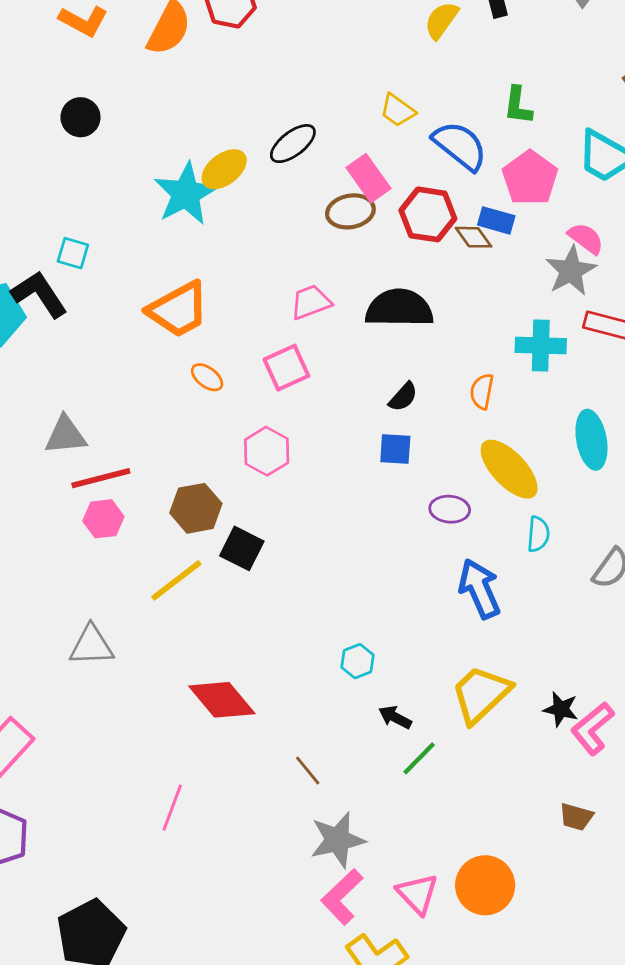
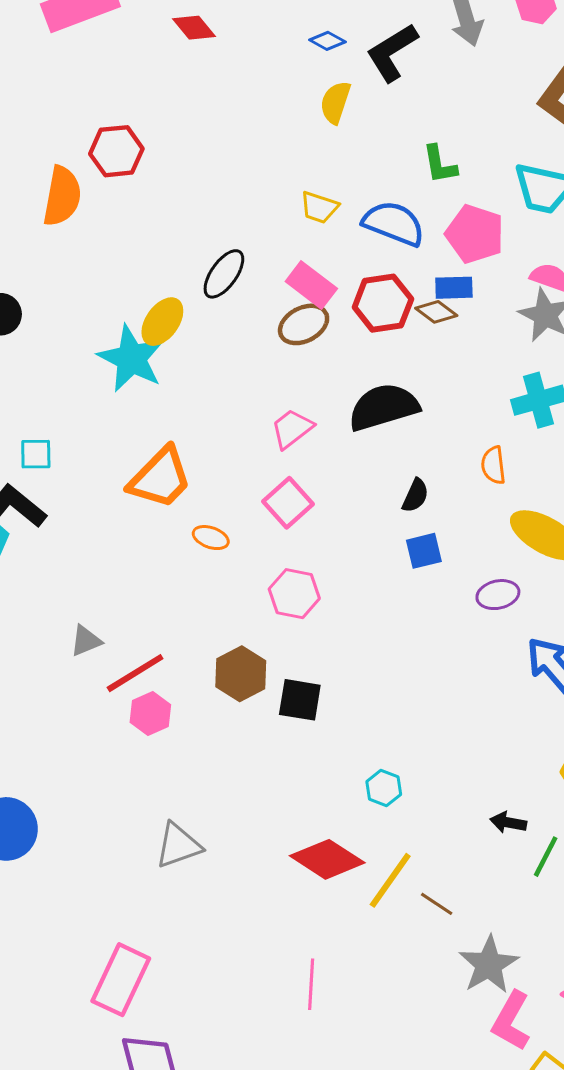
gray triangle: (66, 435) -> (86, 641), size x0.7
yellow line: (176, 580) -> (390, 880), moved
cyan hexagon: (357, 661) -> (384, 788), moved

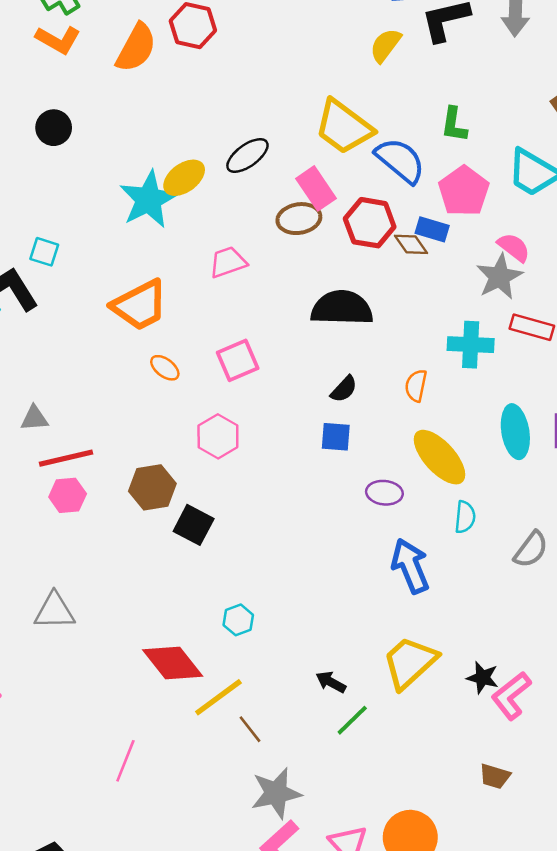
yellow trapezoid: (319, 207) -> (344, 127), size x1.8
pink trapezoid: (292, 429) -> (228, 262), moved

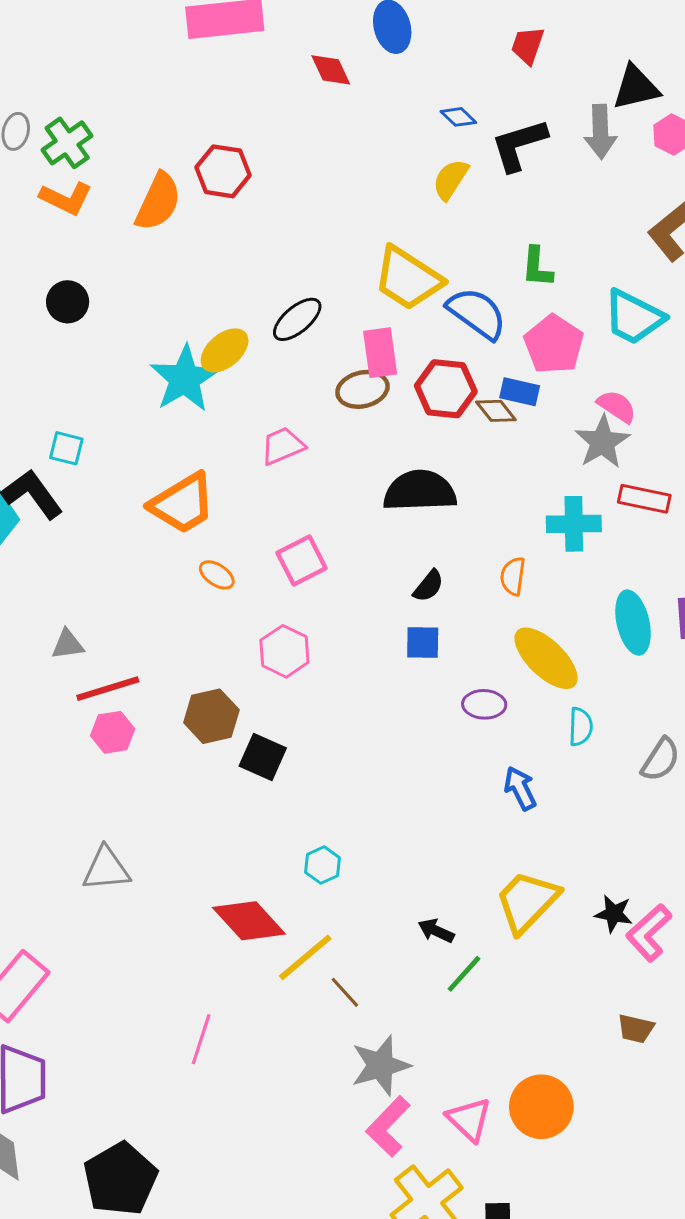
pink rectangle: (316, 188) -> (380, 353), turned 30
blue arrow: (410, 566) -> (520, 788), size x0.7

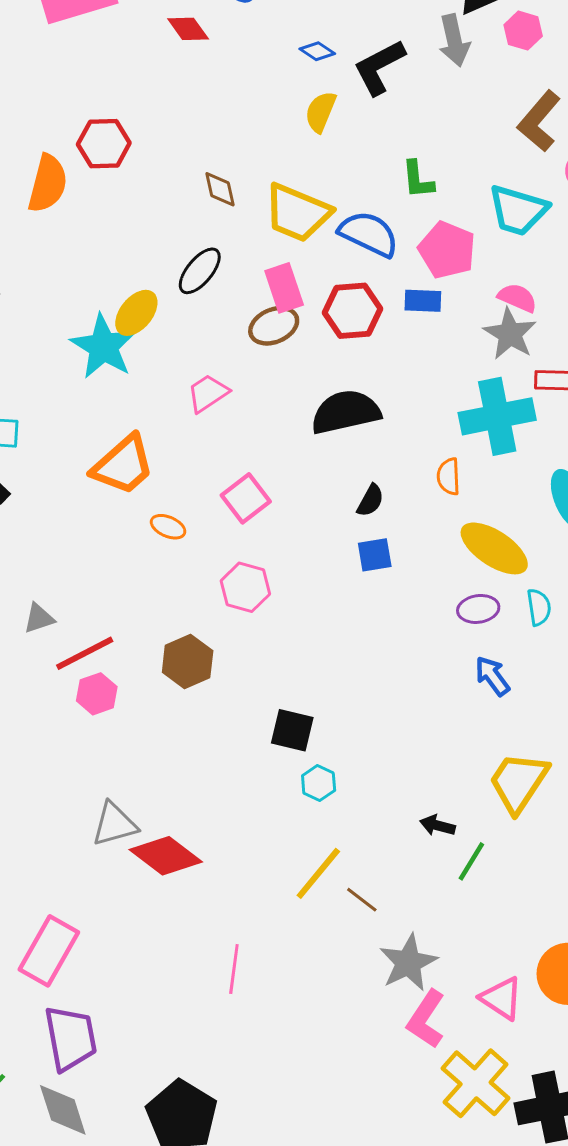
brown diamond: (496, 411) -> (220, 189), moved, turned 36
cyan cross: (574, 524) -> (497, 416), size x1.4
purple ellipse: (484, 704) -> (478, 609), moved
black square: (263, 757) -> (292, 730), moved
red diamond: (249, 921) -> (166, 856), moved

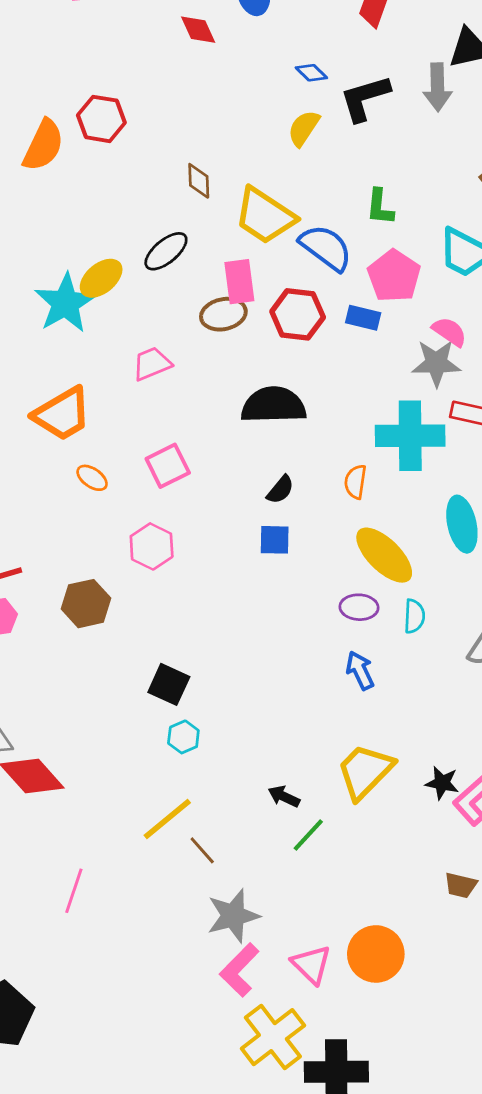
gray star: (510, 334) -> (436, 363), turned 30

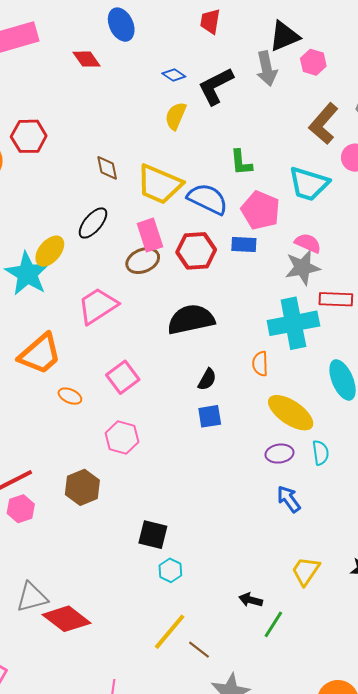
pink trapezoid: (152, 364) -> (98, 306), size x1.4
yellow trapezoid: (365, 771) -> (306, 571), size x0.7

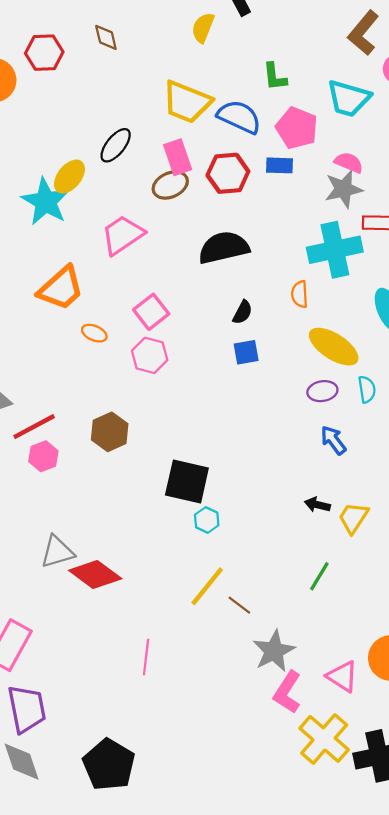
brown diamond: (107, 168) -> (106, 37), moved
pink hexagon: (122, 437) -> (150, 355), moved
black square: (153, 535) -> (187, 482), size x1.4
black arrow: (251, 600) -> (317, 505), moved

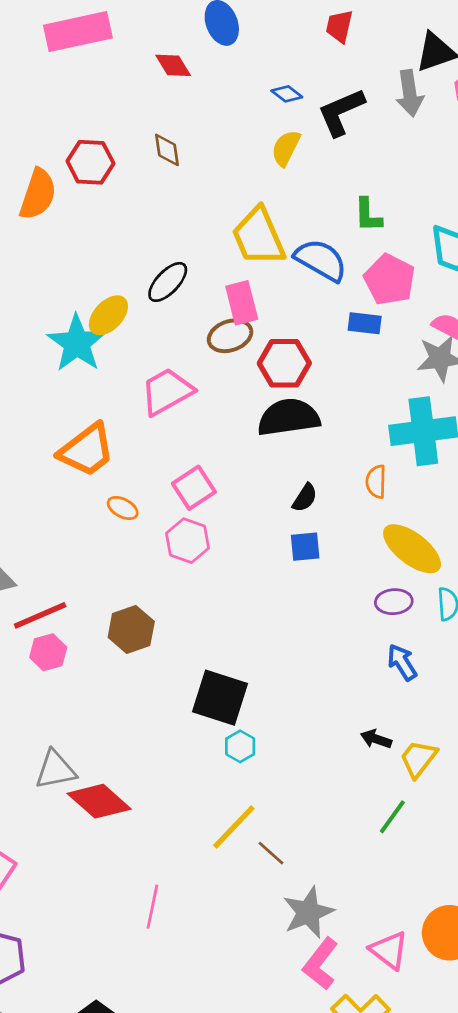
yellow trapezoid: (187, 102) -> (259, 237), turned 40
red hexagon: (228, 173) -> (284, 363), moved
green line: (319, 576) -> (392, 817), moved

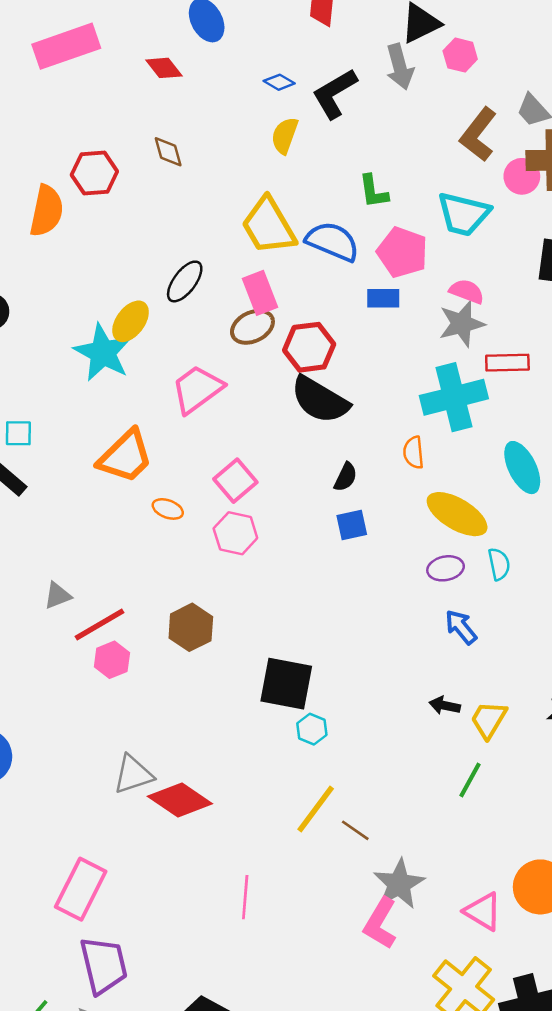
black semicircle: (289, 417) -> (320, 400), turned -134
pink L-shape: (320, 964) -> (380, 923), moved

